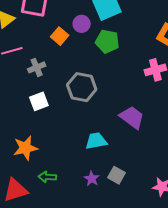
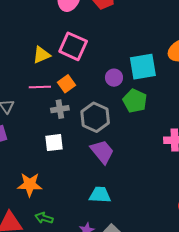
orange square: (60, 36) -> (67, 84), moved
gray hexagon: (82, 87) -> (95, 117), moved
purple trapezoid: (132, 117) -> (102, 152), moved

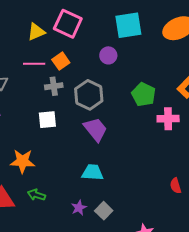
cyan square: (143, 67) -> (128, 25), moved
green pentagon: (135, 101) -> (144, 95), moved

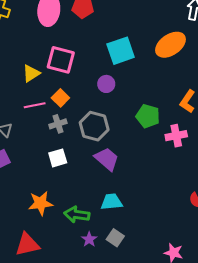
green arrow: (36, 195) -> (77, 215), moved, size x1.4
purple star: (79, 208) -> (89, 239), moved
gray square: (104, 211) -> (115, 238), moved

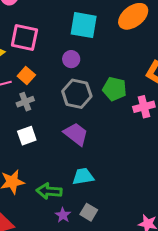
cyan square: (121, 51) -> (84, 25), turned 32
gray hexagon: (94, 126) -> (77, 94), moved

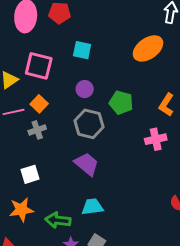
cyan square: (84, 25) -> (82, 50), moved, size x0.7
green pentagon: (115, 89) -> (121, 103), moved
white square: (27, 136) -> (30, 174), moved

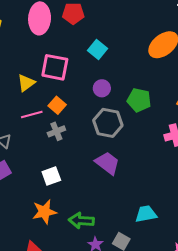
cyan square: (82, 50) -> (97, 50), turned 30
cyan trapezoid: (92, 207) -> (146, 214), moved

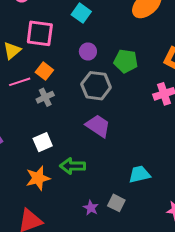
green arrow: (81, 221) -> (73, 166), moved

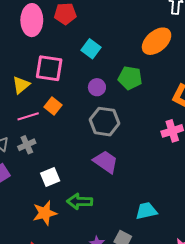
green pentagon: (126, 61) -> (130, 78), moved
gray cross: (45, 97) -> (27, 145), moved

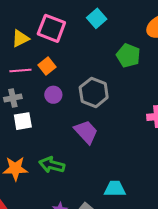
purple circle: (97, 87) -> (53, 95), moved
white square: (50, 177) -> (23, 121), moved

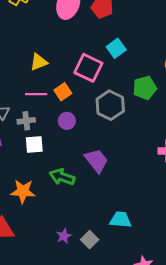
pink square: (51, 28) -> (88, 68), moved
green pentagon: (128, 55) -> (145, 88), turned 30
gray hexagon: (94, 92) -> (110, 105), moved
green arrow: (52, 165) -> (62, 177), moved

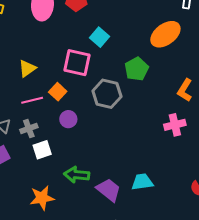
purple trapezoid: (96, 161) -> (109, 190), moved
cyan trapezoid: (121, 220) -> (142, 182), moved

